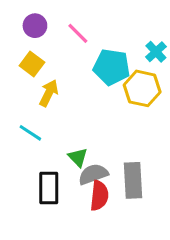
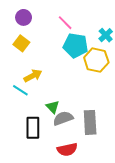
pink line: (78, 33) -> (65, 23), moved
yellow arrow: (49, 93) -> (33, 76), moved, turned 36
red semicircle: (99, 196) -> (67, 150), moved, turned 72

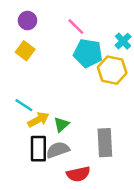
yellow arrow: (33, 76) -> (38, 120), moved
green triangle: (53, 107) -> (61, 125), turned 32
gray semicircle: (63, 118) -> (58, 150), moved

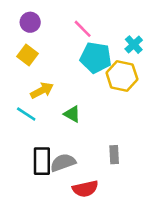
yellow arrow: (38, 120) -> (42, 90), moved
green triangle: (61, 125) -> (72, 114), moved, turned -49
gray rectangle: (105, 143) -> (114, 155), size x0.6

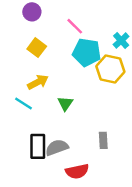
purple circle: (30, 22) -> (32, 12), moved
yellow square: (28, 55) -> (37, 48), moved
green triangle: (72, 114) -> (65, 103), turned 35

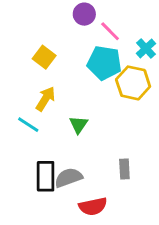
purple circle: (32, 12) -> (84, 14), moved
pink line: (75, 26) -> (110, 31), moved
yellow arrow: (38, 82) -> (46, 99), turned -30

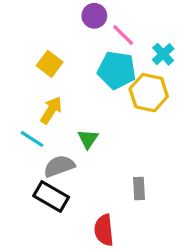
black rectangle: (46, 176) -> (51, 197), turned -60
gray semicircle: (68, 178) -> (59, 166), moved
red semicircle: (93, 206) -> (104, 230), turned 96

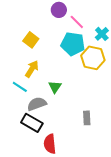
red semicircle: (104, 230) -> (50, 144), moved

